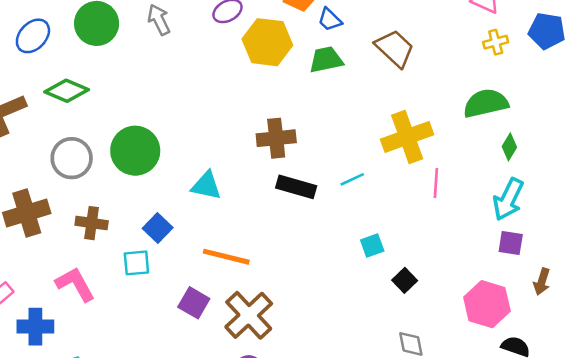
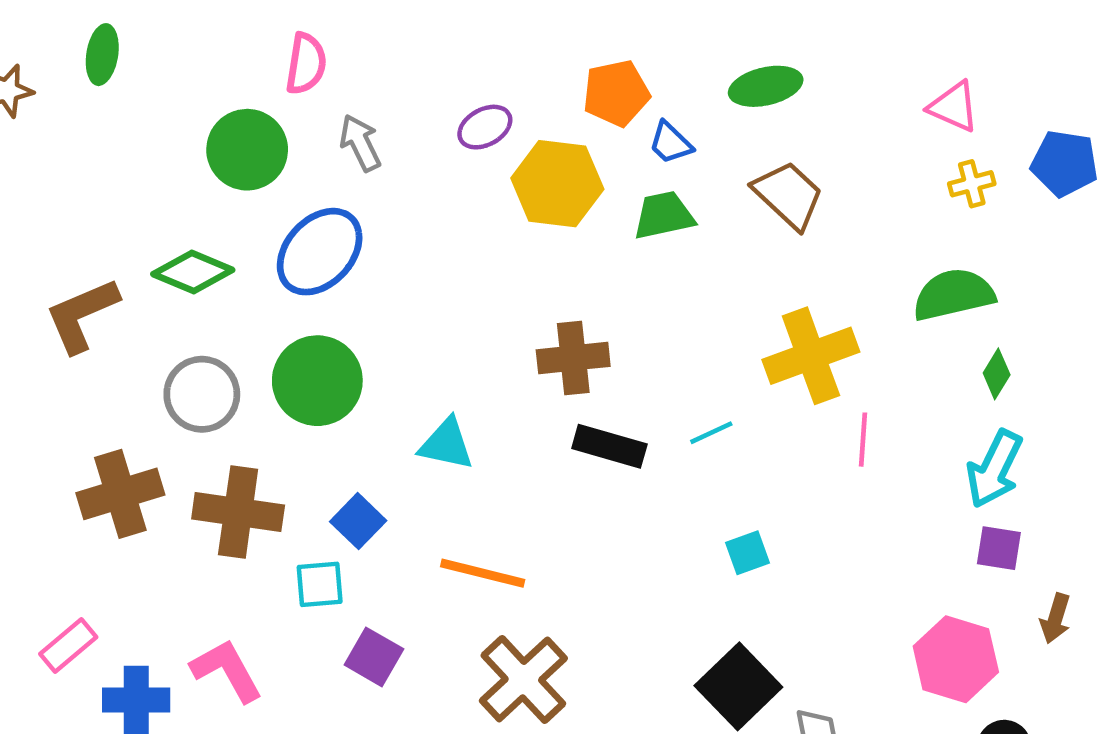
blue ellipse: (33, 36) -> (320, 252), moved, size x1.4
brown cross: (92, 223) -> (238, 512), size x1.5
black square: (405, 280) -> (738, 686), moved, size x1.8
pink L-shape: (75, 284) -> (227, 670), moved
purple square: (194, 303) -> (374, 657), moved

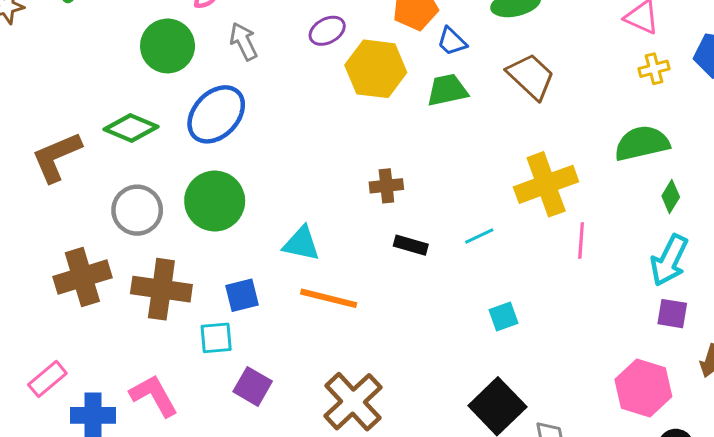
brown cross: (573, 358) -> (386, 186), size x0.7
black rectangle: (609, 446) -> (411, 245), size x0.7
blue square: (358, 521) -> (242, 295), turned 32
orange line: (483, 573) -> (329, 298), moved

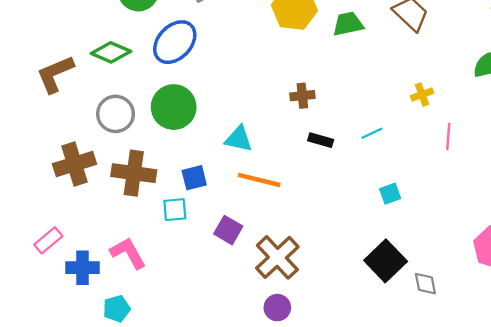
yellow cross: (546, 184) -> (422, 95), size x0.5
purple square: (253, 386) -> (228, 230), moved

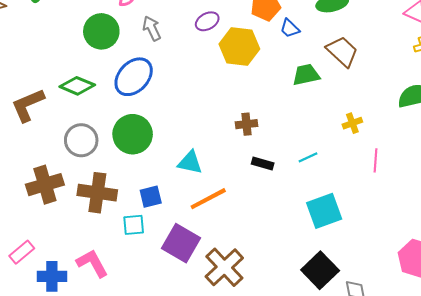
green trapezoid: (348, 24) -> (306, 75), moved
orange line: (259, 180) -> (208, 199), turned -42
cyan square: (390, 194) -> (324, 211), size x1.8
purple square: (228, 230) -> (181, 243), size x1.5

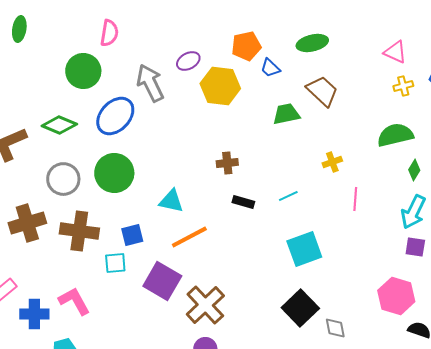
gray arrow: (152, 28) -> (150, 83), moved, size x1.5

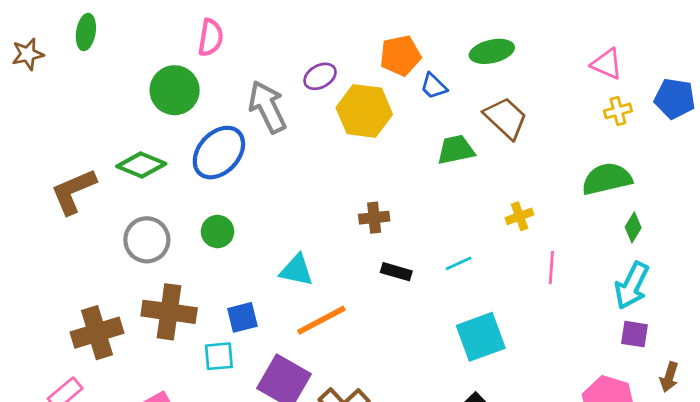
green circle: (114, 173) -> (218, 232), size x0.6
brown cross: (27, 223) -> (97, 333), moved

